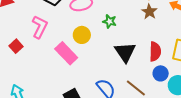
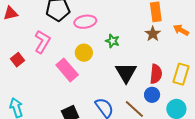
blue circle: (161, 73) -> (152, 95), moved

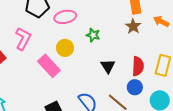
black triangle: (126, 73) -> (108, 66), size x0.7

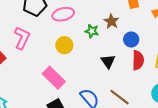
brown star: (133, 26) -> (111, 21), moved
pink rectangle: (49, 66) -> (54, 78), moved
blue circle: (135, 87) -> (131, 40), moved

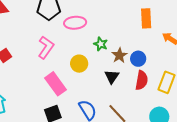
brown star: (111, 21) -> (119, 55), moved
pink L-shape: (22, 38) -> (46, 47), moved
yellow circle: (64, 45) -> (79, 64), moved

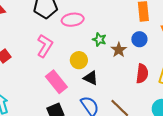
blue circle: (138, 59) -> (139, 39), moved
black triangle: (112, 77) -> (91, 78), moved, turned -35

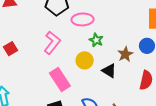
green star: (99, 40) -> (96, 40), moved
black triangle: (91, 78) -> (109, 71), moved

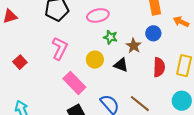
pink ellipse: (83, 19) -> (98, 15), moved
green star: (96, 40) -> (110, 37), moved

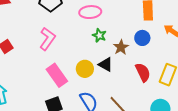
yellow circle: (95, 60) -> (85, 69), moved
red semicircle: (159, 67) -> (143, 72), turned -36

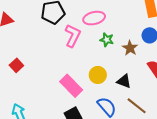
pink L-shape: (47, 39) -> (73, 36), moved
black triangle: (106, 64) -> (124, 81), moved

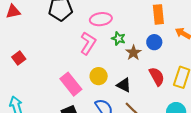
pink L-shape: (73, 36) -> (88, 43), moved
green star: (107, 40) -> (118, 38), moved

